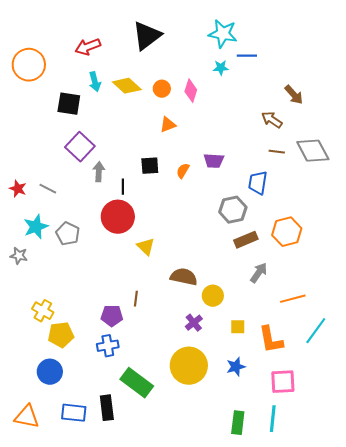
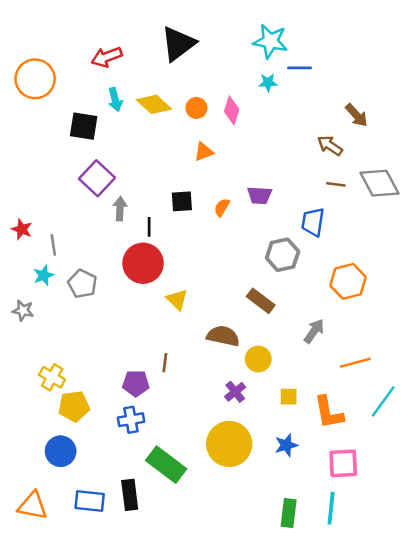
gray line: (48, 189) -> (53, 245), moved, turned 54
cyan star: (36, 227) -> (44, 275), size x0.7
brown rectangle: (246, 240) -> (261, 301), moved, turned 60

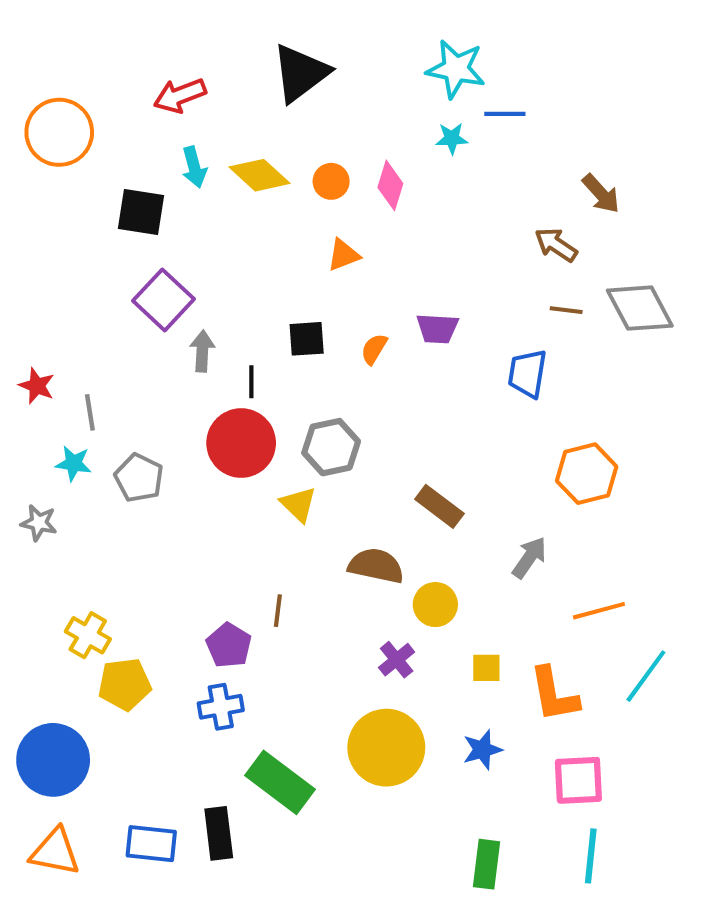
gray hexagon: (283, 255) -> (331, 447), moved
cyan star: (44, 275) -> (74, 463), turned 30
purple pentagon: (136, 383) -> (229, 645), turned 30
blue circle: (61, 451) -> (53, 760), moved, size x1.4
cyan line: (331, 508) -> (591, 856), moved

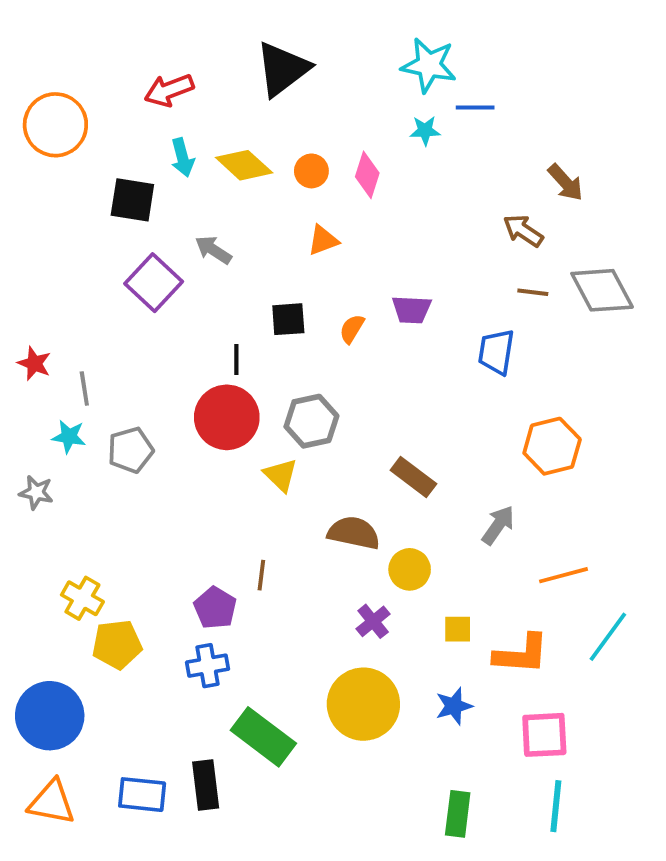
gray arrow: (202, 351) -> (213, 250), moved, turned -60
gray pentagon: (139, 478) -> (131, 450), turned 30
orange L-shape: (554, 694) -> (521, 654), turned -76

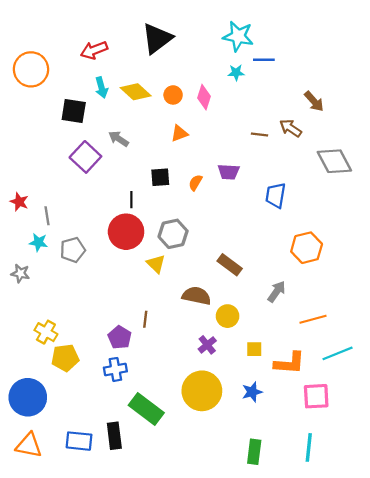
brown line: (533, 292) -> (260, 134), moved
cyan line: (608, 637) -> (338, 353), turned 32
pink square: (544, 735) -> (316, 396), moved

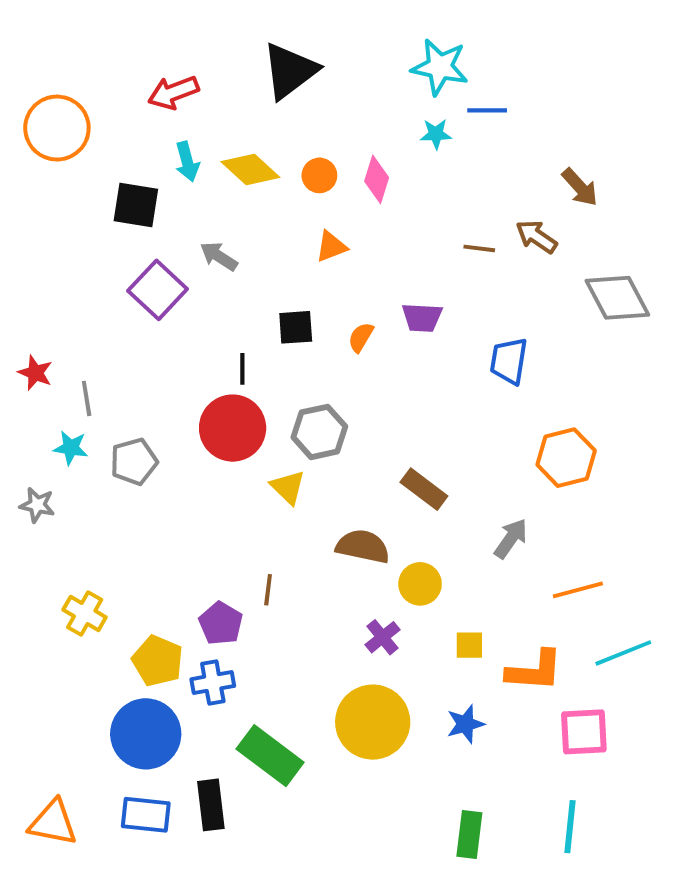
yellow pentagon: (65, 358) -> (158, 661), moved, turned 30
blue circle: (28, 397) -> (146, 734), moved

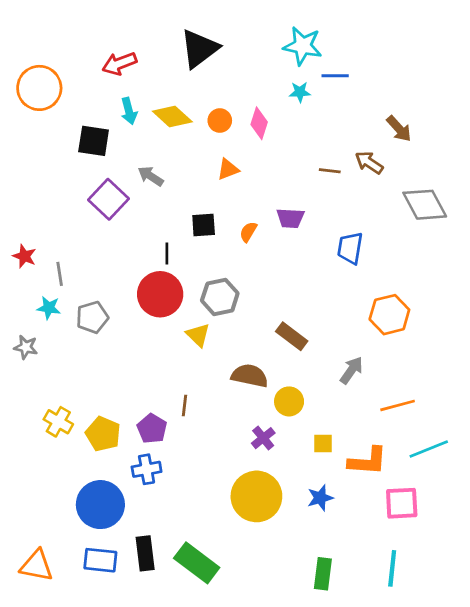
yellow pentagon: (158, 661) -> (103, 434), moved
green rectangle: (270, 756) -> (197, 563), moved

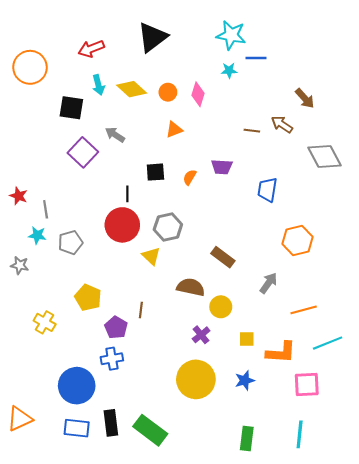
yellow pentagon: (103, 434) -> (88, 297), moved
orange triangle: (37, 566) -> (20, 419), moved, turned -36

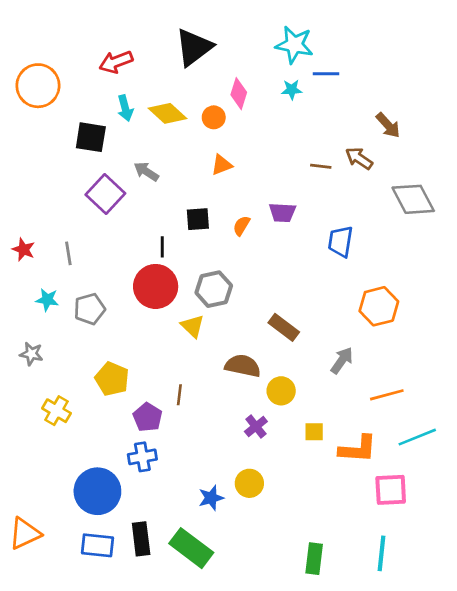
pink diamond: (198, 94) -> (239, 94), moved
gray line: (46, 209) -> (68, 253), moved
gray star: (20, 265) -> (31, 354), moved
yellow circle: (196, 379) -> (249, 483), size x0.6
blue star: (245, 380) -> (211, 498), moved

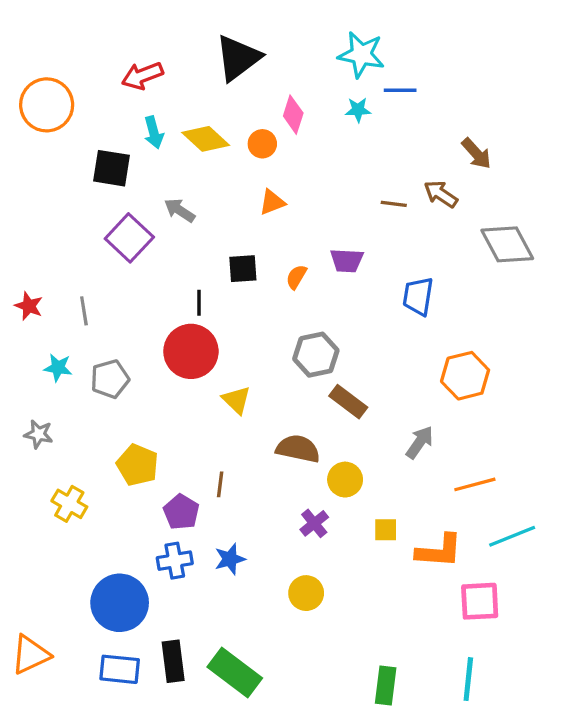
gray hexagon: (214, 289) -> (316, 355), moved
blue star: (211, 498) -> (230, 559), moved

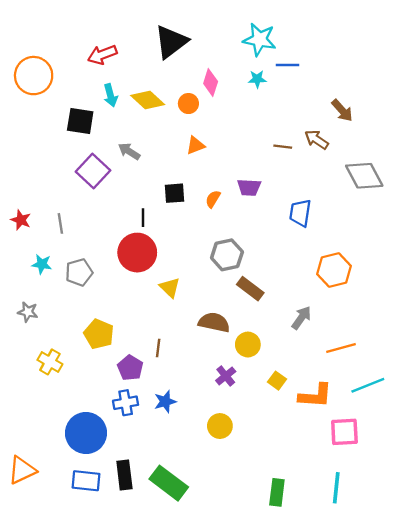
yellow square: (386, 530) -> (277, 381), turned 36

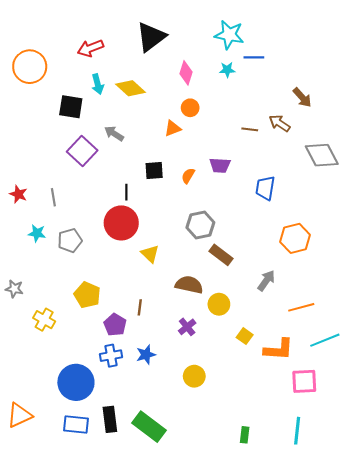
orange circle: (188, 104) -> (190, 108), moved
gray star: (28, 312) -> (14, 289), moved
purple cross: (226, 376) -> (187, 327), moved
green rectangle: (277, 492) -> (245, 435), size x0.7

